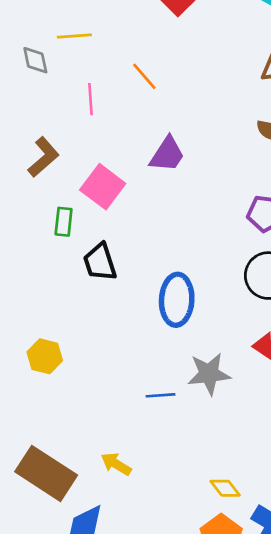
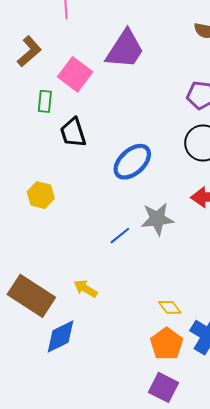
purple trapezoid: (167, 154) -> (125, 49), size x1.4
blue ellipse: (177, 300) -> (132, 162), turned 45
yellow hexagon: (45, 356) -> (41, 195), moved
blue line: (161, 395) -> (120, 236), turned -35

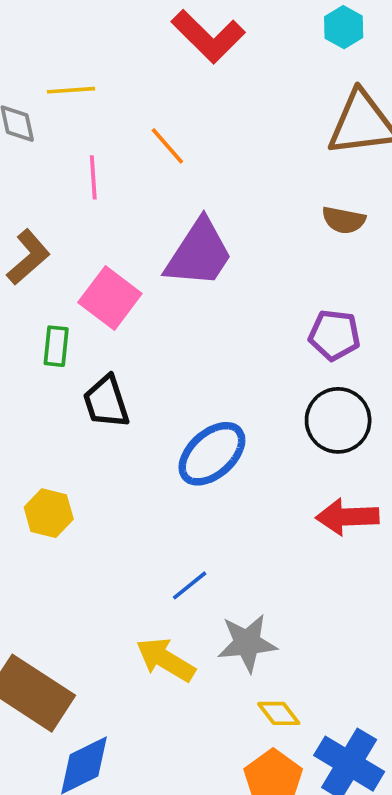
gray star: (157, 219) -> (247, 643), moved
yellow arrow: (85, 289) -> (166, 660), moved, size x1.4

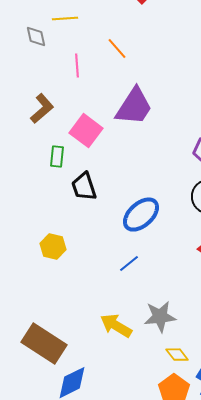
blue line: (190, 585) -> (129, 264), moved

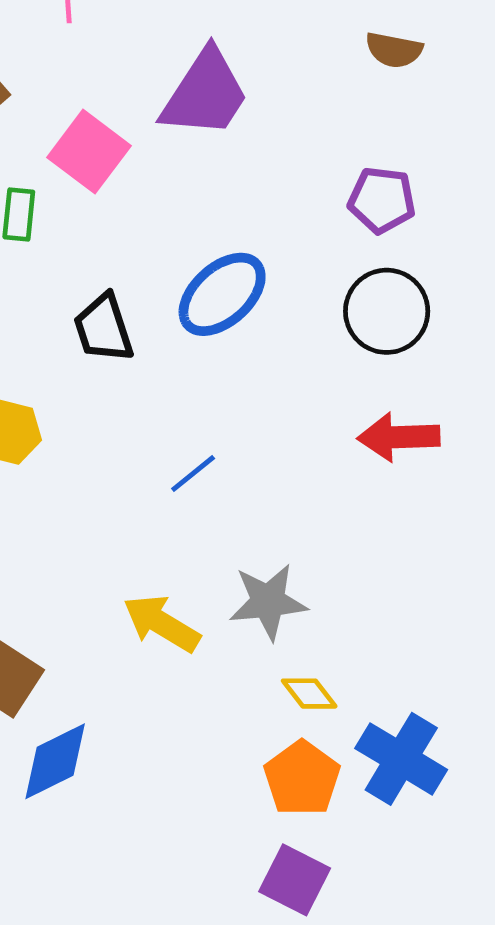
black trapezoid: (84, 187) -> (104, 328), moved
blue ellipse: (141, 215) -> (222, 294), moved

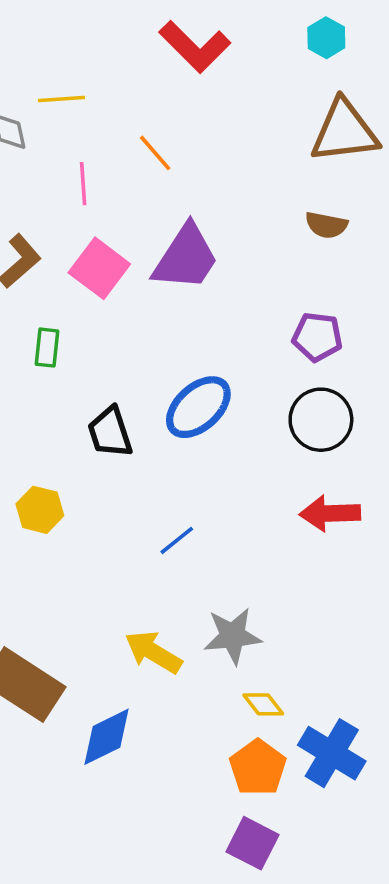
pink square: (89, 152) -> (99, 268), moved
blue diamond: (55, 761) -> (106, 737), moved

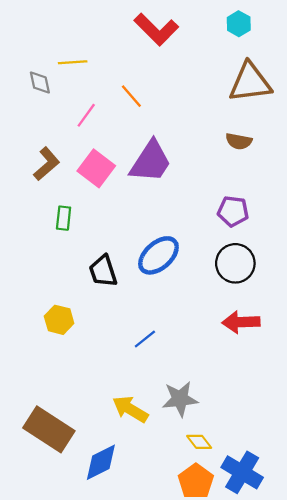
pink line: (83, 184) -> (86, 115), turned 40

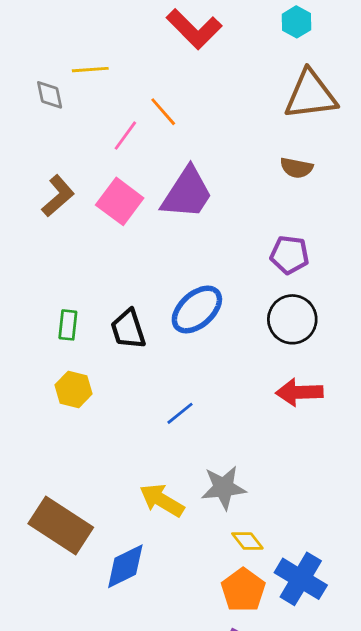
pink line: (86, 115) -> (125, 136), moved
green rectangle: (64, 218) -> (68, 325), moved

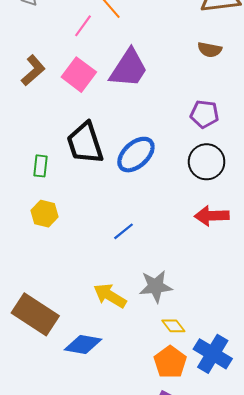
black trapezoid: (128, 329) -> (85, 143), moved, size x1.4
blue diamond: (125, 566) -> (83, 344), turned 36

